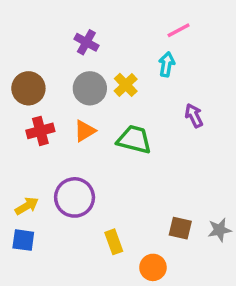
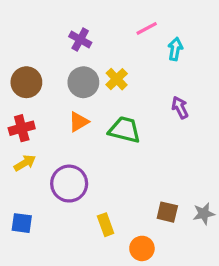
pink line: (179, 30) -> (147, 28), moved
cyan arrow: (167, 64) -> (175, 49), moved
red cross: (40, 131) -> (22, 128), moved
yellow arrow: (27, 206) -> (25, 163), moved

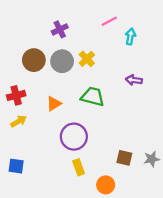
purple cross: (80, 39) -> (60, 29), turned 35
brown circle: (26, 82) -> (34, 60), moved
purple arrow: (180, 108) -> (134, 80), turned -56
orange triangle: (79, 122) -> (54, 104), moved
purple circle: (69, 184) -> (74, 137), moved

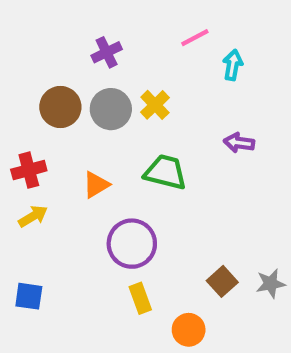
brown square: (124, 158) -> (222, 281), turned 35

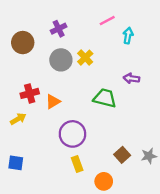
brown circle: (60, 107) -> (23, 43), moved
red cross: (29, 170) -> (30, 93), moved
green trapezoid: (165, 172) -> (105, 98), moved

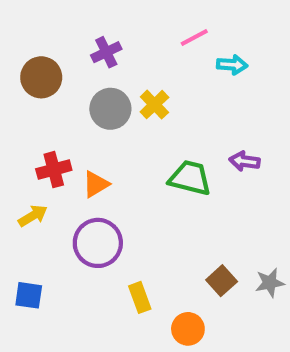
cyan arrow: (128, 36) -> (232, 65), turned 84
purple arrow: (131, 78) -> (245, 161), moved
purple circle: (72, 134) -> (98, 243), moved

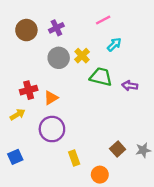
cyan arrow: (232, 65) -> (114, 44), moved, turned -48
brown circle: (41, 77) -> (26, 30), moved
green trapezoid: (190, 178) -> (101, 77), moved
blue square: (29, 295) -> (15, 157), turned -32

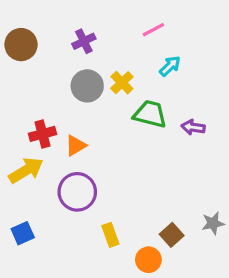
brown circle: (26, 30) -> (21, 45), moved
yellow arrow: (17, 115) -> (26, 170), size x1.5
brown square: (118, 149) -> (172, 235), moved

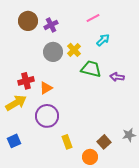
brown circle: (21, 45) -> (28, 21), moved

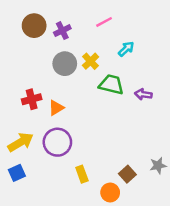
pink line: (93, 18) -> (104, 22), moved
yellow arrow: (16, 103) -> (21, 142), moved

